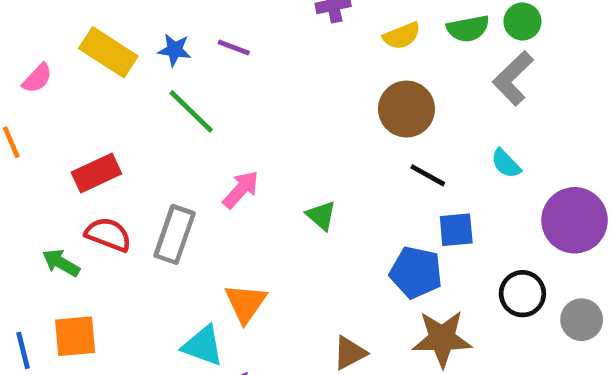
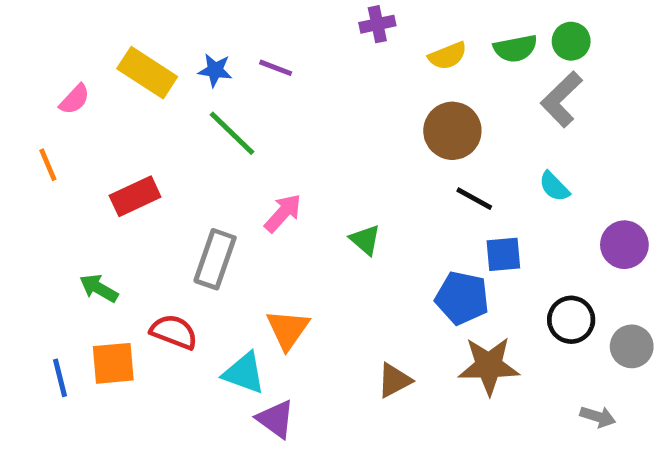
purple circle: (575, 220) -> (624, 245), size x0.7
red semicircle: (108, 234) -> (174, 332), moved

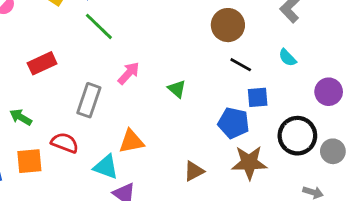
black circle: (571, 320) -> (297, 136), size x1.4
orange triangle: (288, 329) -> (131, 141), turned 44

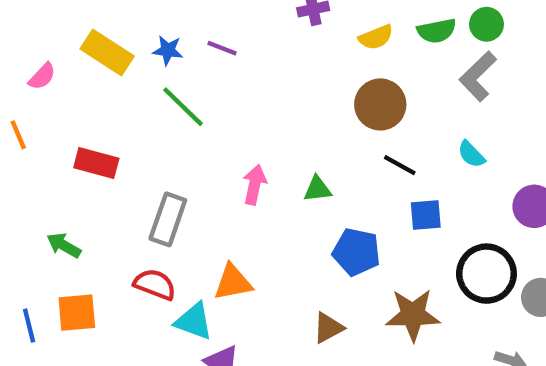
red rectangle: (42, 63) -> (96, 163), turned 40
pink arrow: (129, 73) -> (255, 185), moved, turned -30
green triangle: (177, 89) -> (317, 189), moved, turned -48
blue pentagon: (234, 123) -> (356, 252), moved
red semicircle: (65, 143) -> (155, 284), moved

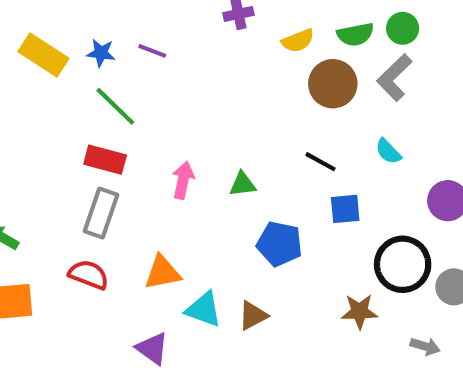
brown circle: (380, 104) -> (333, 84), moved
red rectangle: (96, 163) -> (105, 160), moved
brown star: (413, 315) -> (360, 311), moved, size x0.7
cyan triangle: (194, 321) -> (204, 309), moved

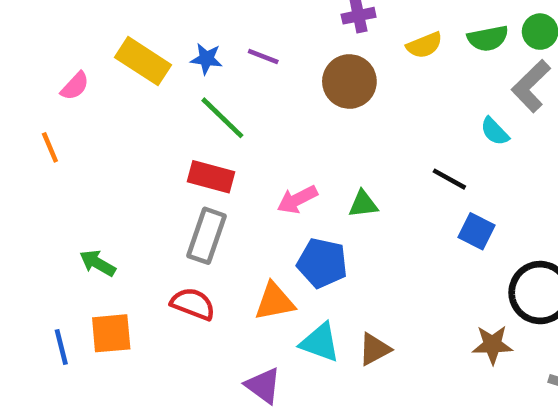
brown circle: (333, 84) -> (349, 81), moved
cyan semicircle: (388, 151) -> (495, 131), moved
pink arrow: (183, 180) -> (297, 199), turned -129
blue square: (345, 209) -> (477, 231), turned 32
blue pentagon: (279, 244) -> (322, 263), moved

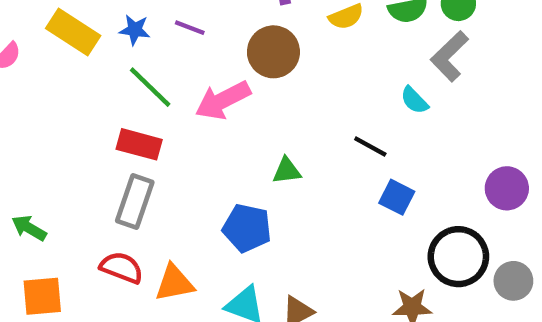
pink arrow: (297, 199) -> (223, 100), moved, size x1.4
orange triangle: (275, 302) -> (174, 283), moved

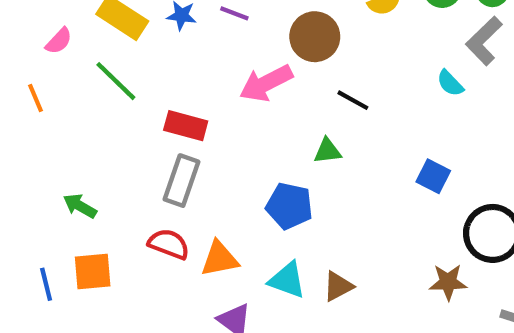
green line: (150, 87) -> (116, 81), moved
black line: (370, 147) -> (353, 100), moved

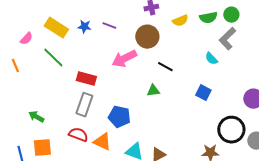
blue square: (433, 176) -> (203, 93), moved
blue pentagon: (289, 206) -> (119, 117), moved
orange triangle: (220, 259) -> (102, 142), turned 36

